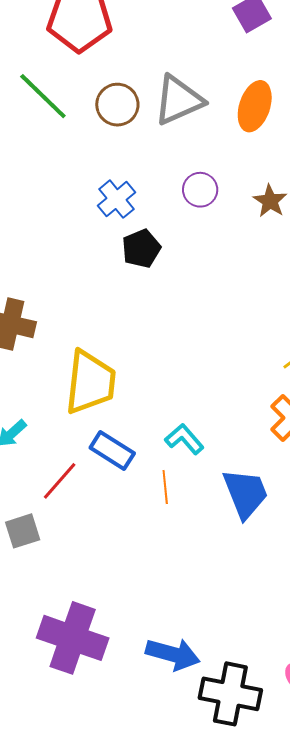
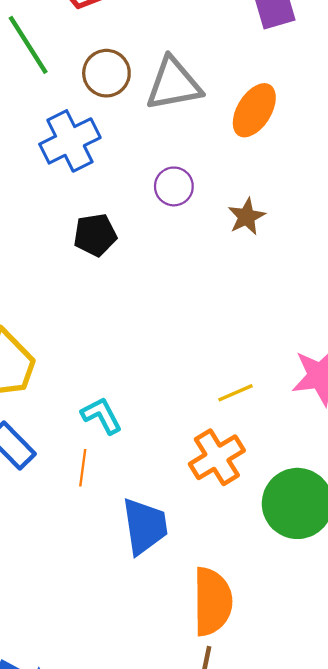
blue cross: (116, 199) -> (70, 141), moved, size x1.4
cyan L-shape: (184, 439) -> (102, 415), moved
orange line: (165, 487) -> (83, 468), moved

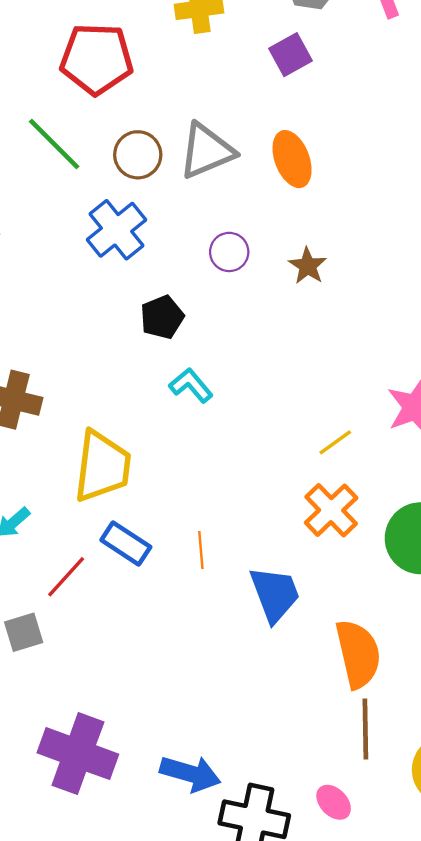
orange ellipse: (254, 110) -> (292, 159), turned -40
cyan L-shape: (102, 415) -> (191, 385), moved

